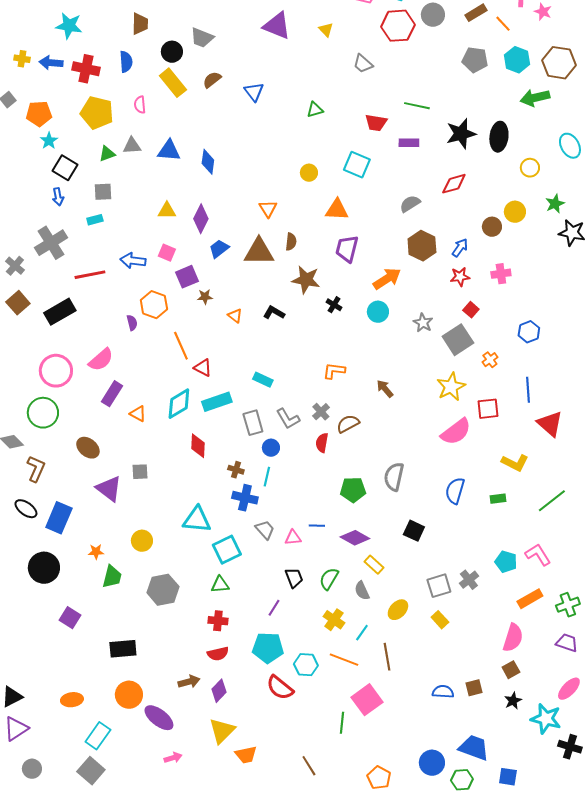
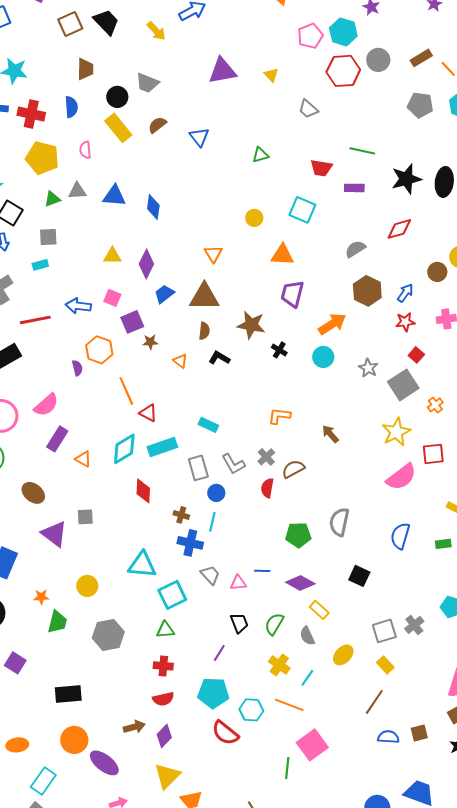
purple triangle: (277, 26) -> (222, 71), turned -32
brown semicircle: (291, 242) -> (204, 331), moved
brown line: (387, 657) -> (374, 702), moved, turned 44

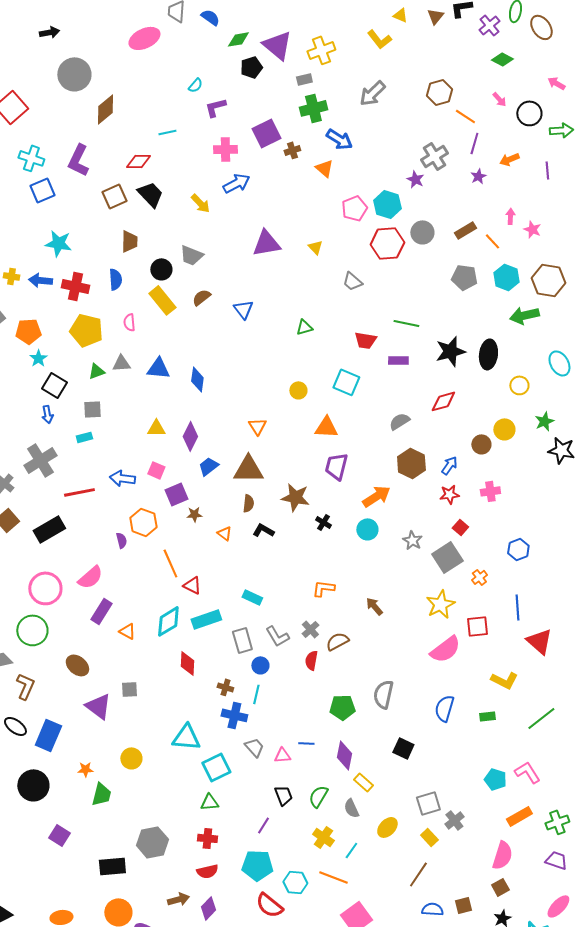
purple diamond: (300, 583) -> (344, 755), turned 72
gray cross: (414, 625) -> (454, 820), moved
gray hexagon: (108, 635) -> (152, 842), moved

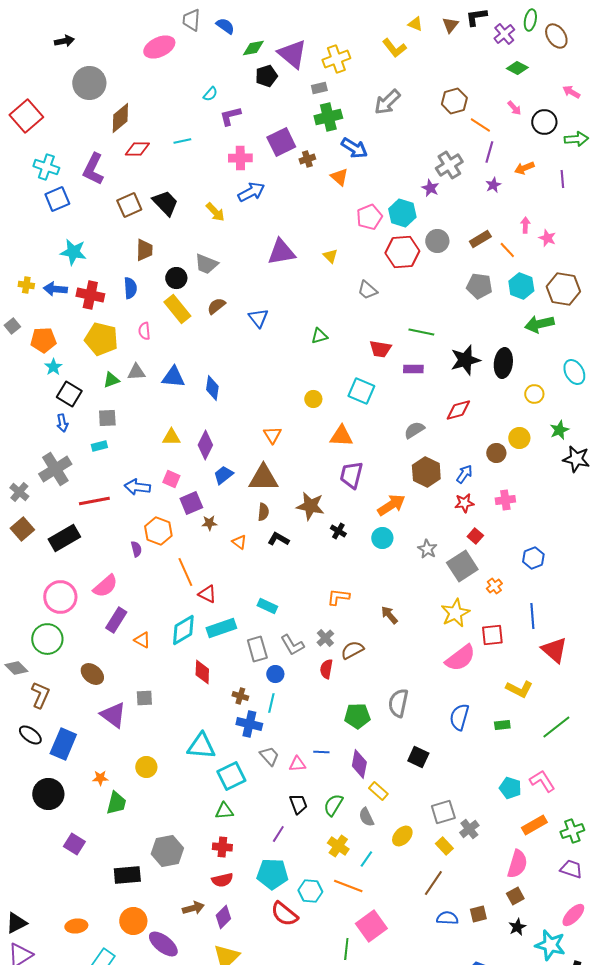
red diamond: (138, 161) -> (137, 149), moved

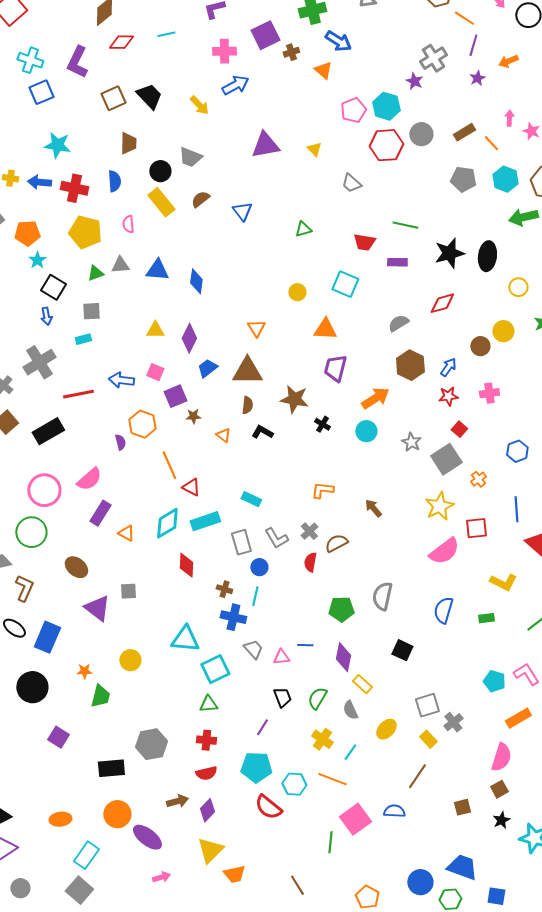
blue semicircle: (447, 918) -> (394, 811), moved

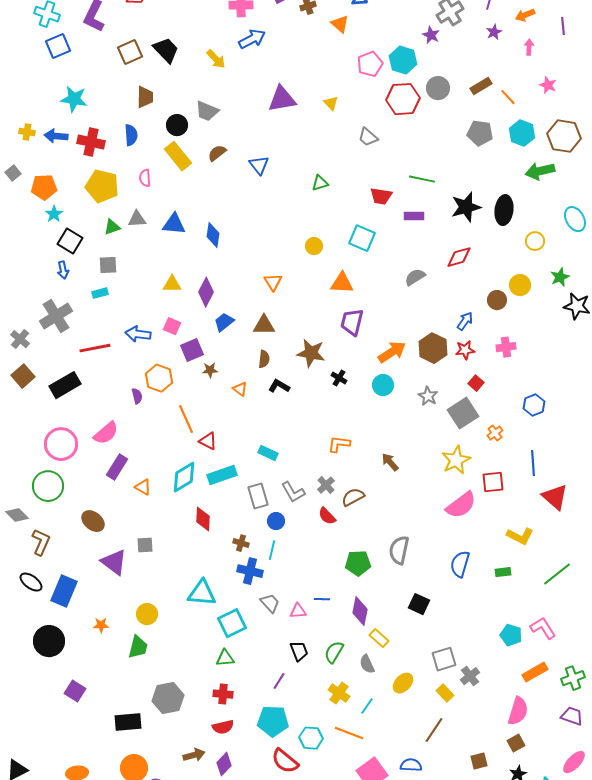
pink arrow: (509, 118) -> (529, 47), moved
brown hexagon: (410, 365) -> (433, 348), moved
brown triangle: (247, 371) -> (264, 325), size x0.7
red semicircle: (310, 562) -> (327, 516), turned -54
green trapezoid: (100, 696) -> (138, 647), moved

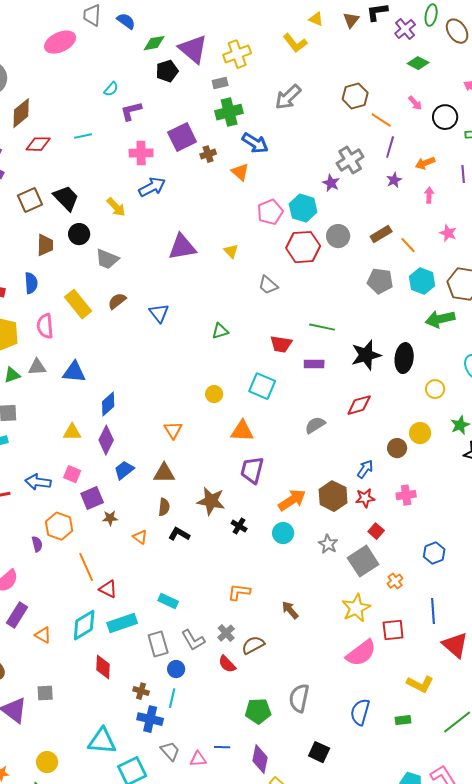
black circle: (177, 125) -> (79, 234), moved
pink semicircle: (145, 178) -> (45, 326), size x1.4
blue diamond: (213, 235) -> (108, 404), moved, turned 40

